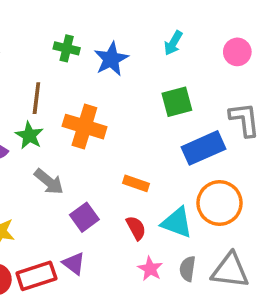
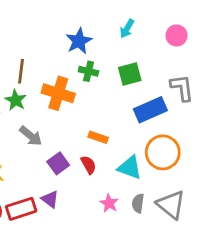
green cross: (67, 48) -> (88, 71), moved
red semicircle: (136, 228) -> (88, 165), moved
gray triangle: (230, 271) -> (171, 205), turned 32

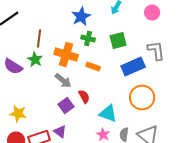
gray arrow: (31, 136) -> (63, 80), moved
orange rectangle: (98, 137) -> (93, 66), moved
red semicircle: (88, 165) -> (84, 96), moved
cyan triangle: (130, 168) -> (108, 114), moved

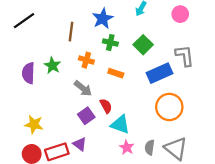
brown line: (39, 38) -> (71, 32), moved
green square: (118, 40) -> (143, 45), turned -30
orange cross: (66, 54) -> (86, 60), size x0.6
purple semicircle: (13, 66) -> (28, 73), turned 60
cyan triangle: (108, 114) -> (120, 124), moved

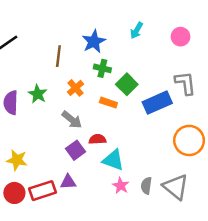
green square: (143, 45) -> (127, 84), moved
orange cross: (86, 60) -> (75, 88), turned 32
red semicircle: (106, 106) -> (97, 139), turned -64
orange circle: (169, 107) -> (189, 140), moved
purple triangle: (80, 144) -> (68, 182), turned -40

